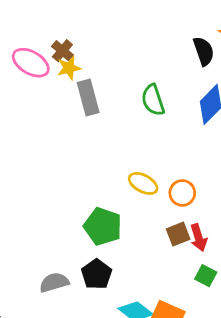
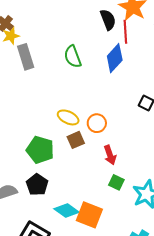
brown square: (178, 234) -> (76, 140), moved

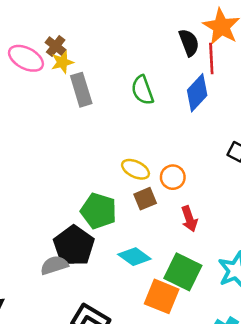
green square: (116, 182) -> (183, 272), moved, size x1.8
black pentagon: (37, 185) -> (74, 246), moved, size x1.4
cyan diamond: (67, 211) -> (134, 257), moved

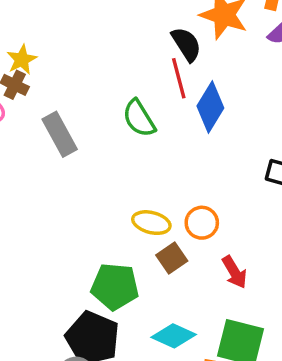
red line: (211, 59) -> (179, 78), moved
yellow star: (62, 62) -> (22, 60), moved

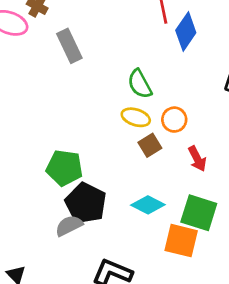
green semicircle: (139, 118) -> (140, 84), moved
green pentagon: (115, 287) -> (64, 168), moved

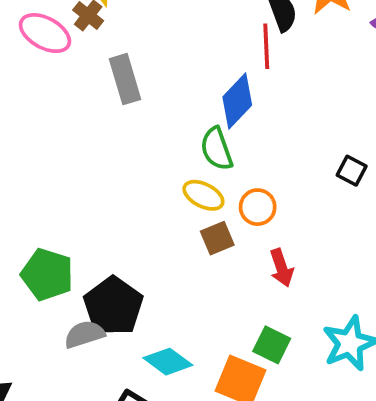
blue diamond: (186, 31) -> (237, 101), moved
green pentagon: (64, 168) -> (47, 274), moved
cyan diamond: (148, 205) -> (168, 362), moved
green square: (199, 213) -> (272, 345), size x0.7

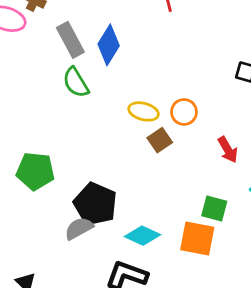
blue diamond: (237, 101) -> (109, 45), moved
green semicircle: (217, 149) -> (76, 82), moved
red arrow: (281, 268) -> (228, 150), moved
green pentagon: (47, 274) -> (35, 171), moved

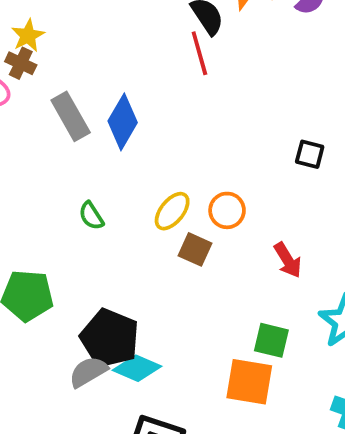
green semicircle: (76, 82) -> (91, 216), moved, size x0.7
yellow ellipse: (144, 111) -> (172, 211), turned -64
brown square: (160, 140) -> (195, 249), turned -30
cyan diamond: (142, 236) -> (137, 368), moved

